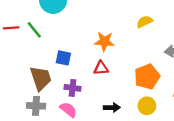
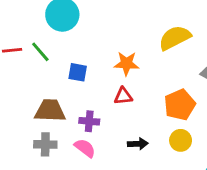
yellow semicircle: (145, 22) -> (175, 38), size x1.6
blue square: (63, 58) -> (78, 72), moved
brown trapezoid: (41, 78) -> (50, 111), turned -68

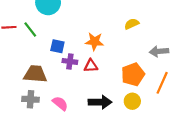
yellow semicircle: (175, 38) -> (132, 24), size x0.6
purple cross: (89, 121) -> (70, 61), moved
black arrow: (138, 144) -> (100, 102), size x1.5

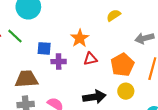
orange star: (94, 41) -> (80, 38), turned -30
red triangle: (91, 66) -> (90, 59), moved

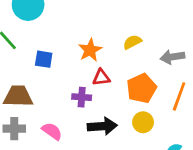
yellow semicircle: (114, 15) -> (132, 42), moved
purple cross: (59, 62) -> (82, 97), moved

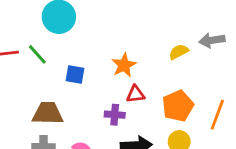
yellow semicircle: (132, 42) -> (179, 52), moved
gray arrow: (172, 57) -> (212, 40), moved

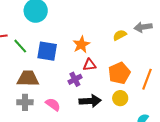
green line: (37, 54) -> (20, 46), moved
blue square: (75, 74) -> (47, 51), size x1.5
purple cross: (115, 115) -> (75, 79), turned -32

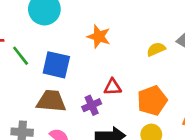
orange star: (81, 45) -> (99, 37), moved, turned -30
brown trapezoid: (28, 78) -> (51, 101), moved

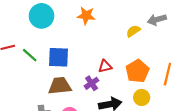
orange star: (99, 37) -> (86, 16), moved

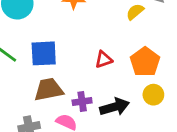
purple cross: (92, 83) -> (82, 102), moved, turned 32

